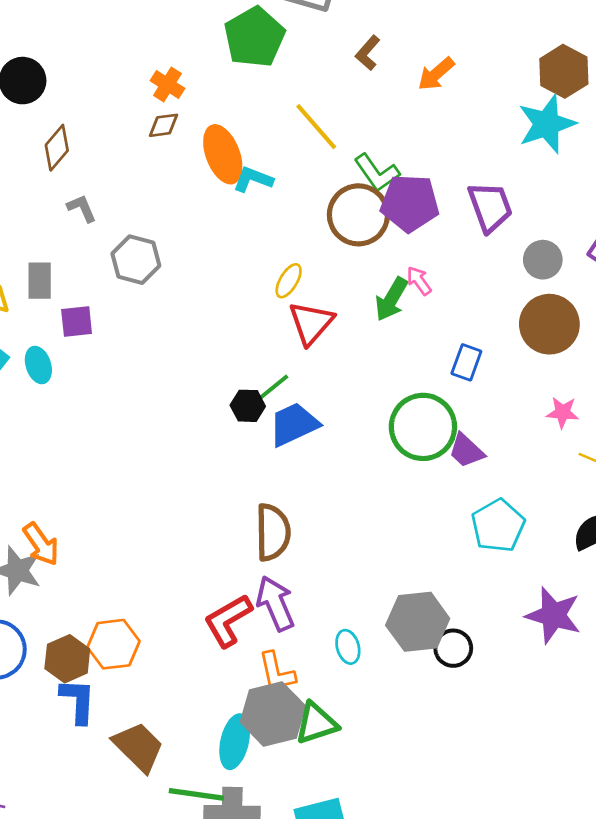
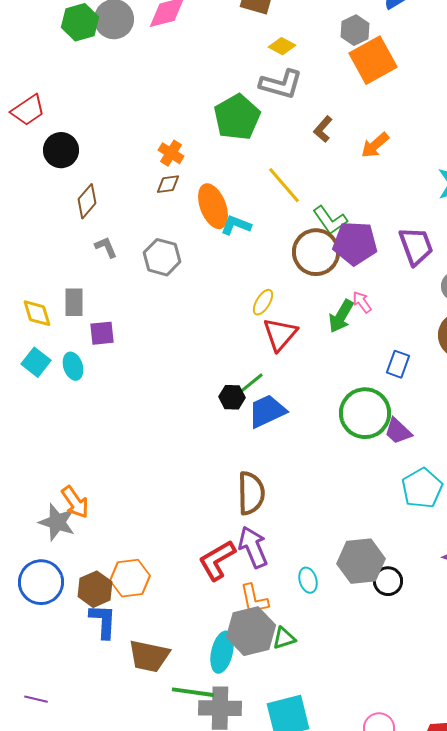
gray hexagon: (136, 260) -> (162, 257), moved
green triangle: (316, 723) -> (284, 638), size x0.7
brown trapezoid: (138, 747) -> (149, 656), turned 147

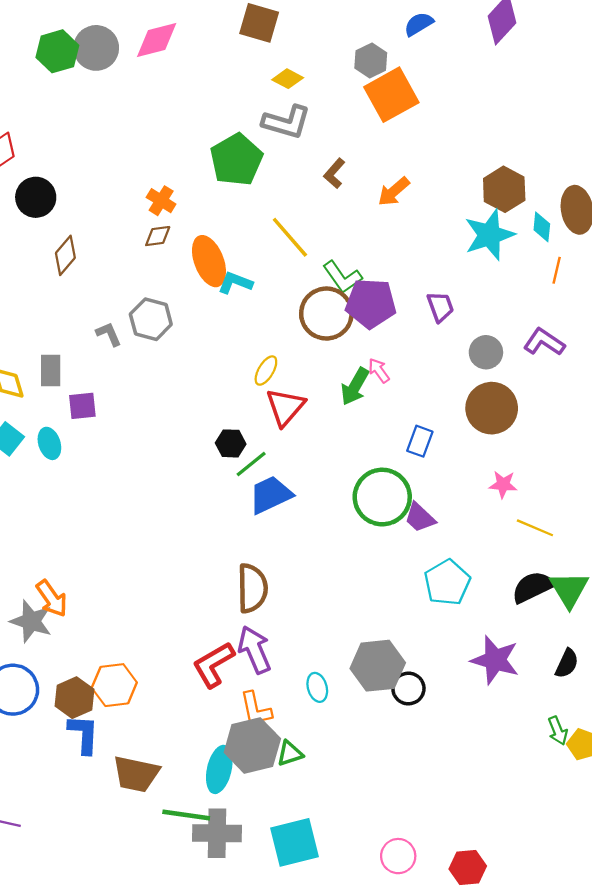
purple trapezoid: (416, 246) -> (440, 307), size x0.7
gray L-shape: (106, 247) -> (109, 334), moved
black hexagon: (232, 397) -> (231, 443), moved

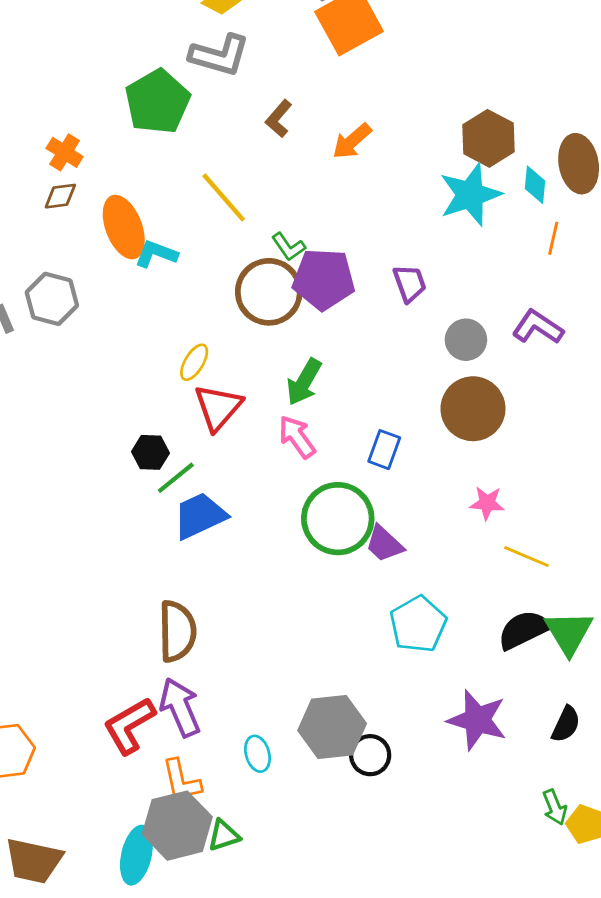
green L-shape: (342, 277) -> (288, 247), size x0.7
pink arrow: (379, 371) -> (297, 437), moved, size x1.4

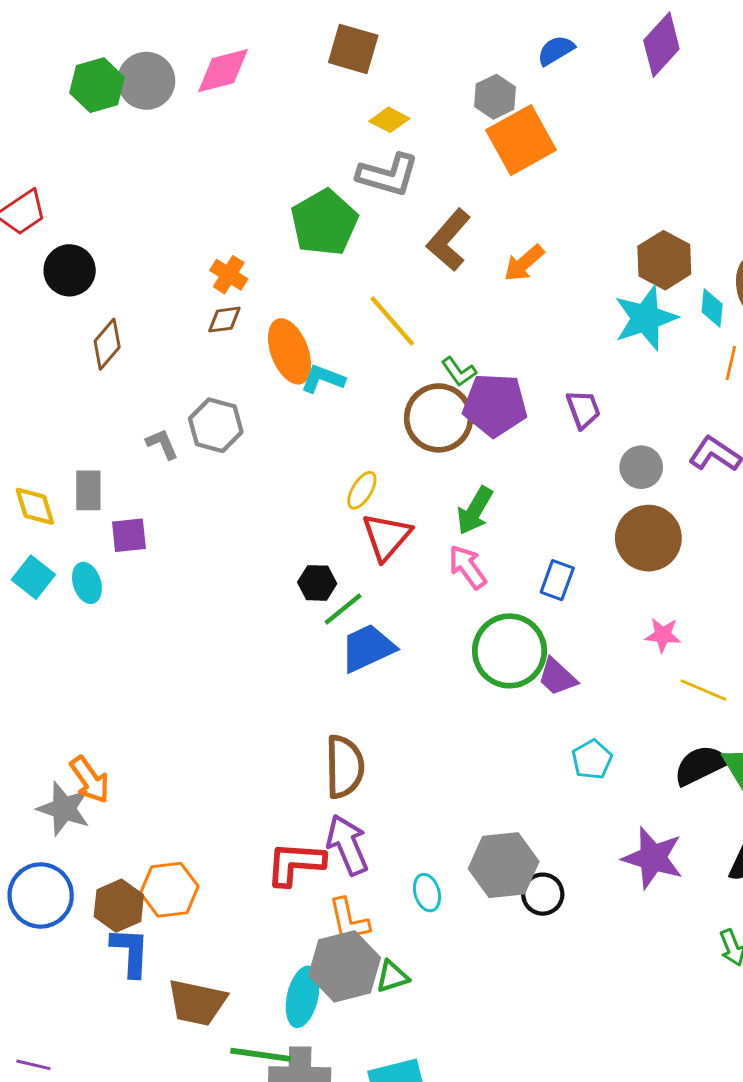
brown L-shape: (279, 119) -> (449, 240), size x1.6
cyan pentagon: (418, 624) -> (592, 759), size x0.7
red L-shape: (129, 726) -> (295, 864), turned 34

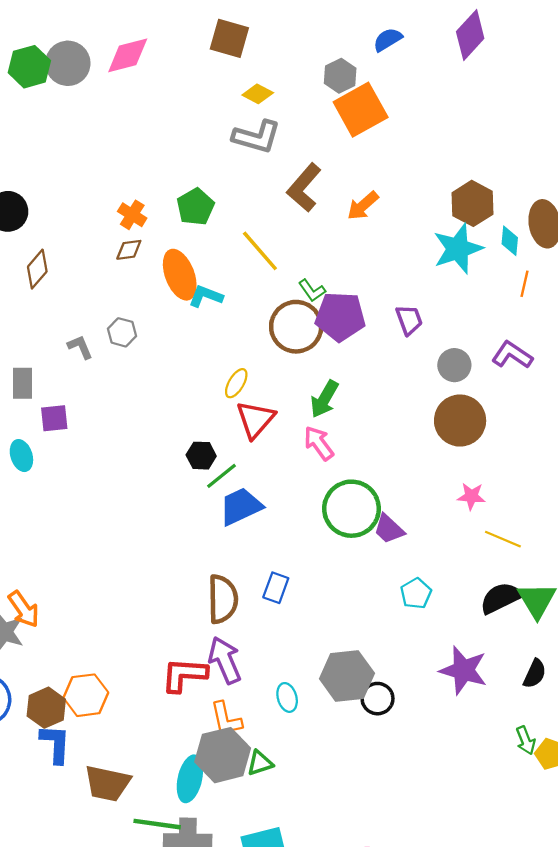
green pentagon: (324, 223) -> (196, 207), moved, size x0.7
gray hexagon: (216, 425) -> (122, 332), size x0.7
blue rectangle: (557, 580) -> (276, 588), moved

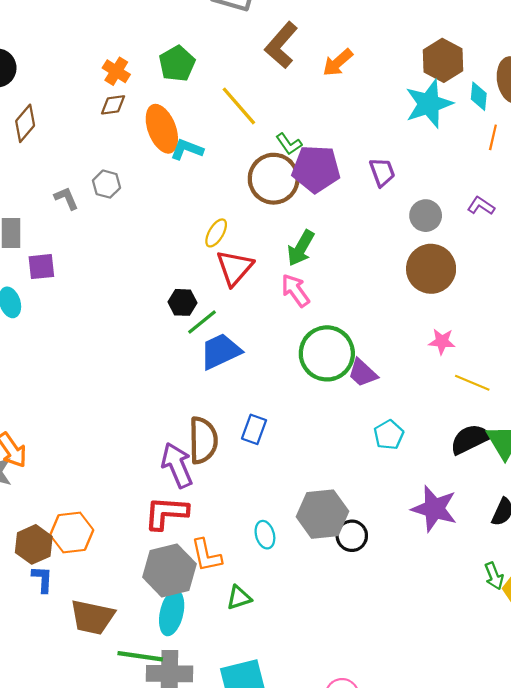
purple L-shape: (512, 355) -> (481, 206), size x0.7
purple arrow: (225, 660) -> (177, 465), moved
blue L-shape: (55, 744) -> (42, 579), size x0.7
gray hexagon: (223, 755) -> (169, 571), moved

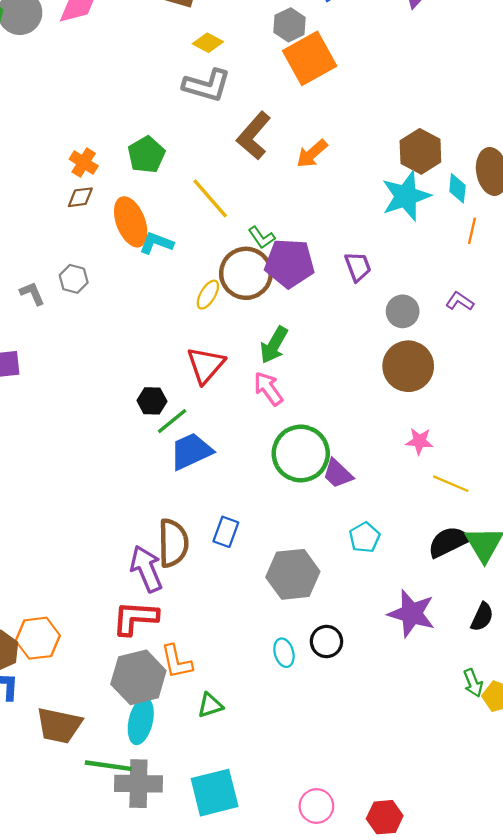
yellow ellipse: (216, 233) -> (208, 295), moved
gray hexagon: (322, 514) -> (293, 574), moved
cyan ellipse: (265, 535) -> (284, 653), moved

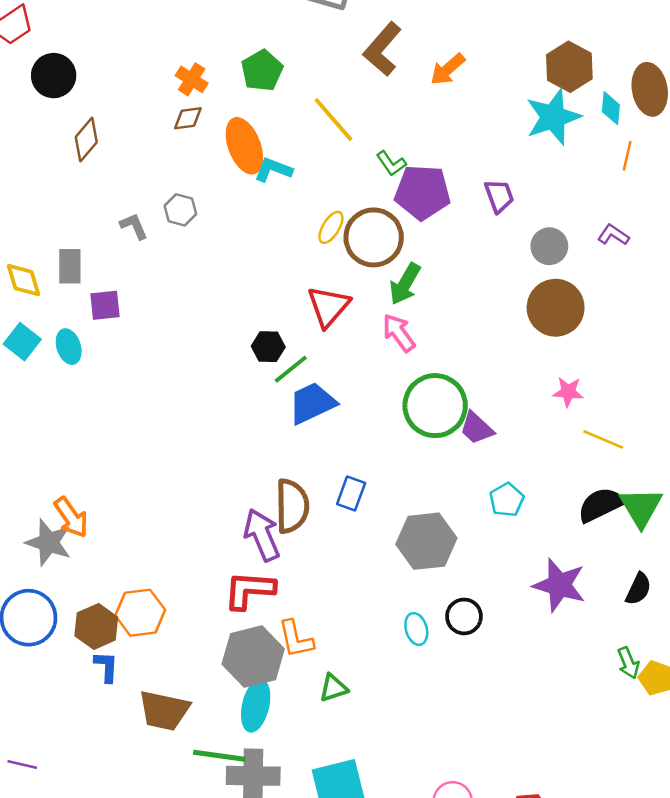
brown circle: (246, 273) -> (374, 237), moved

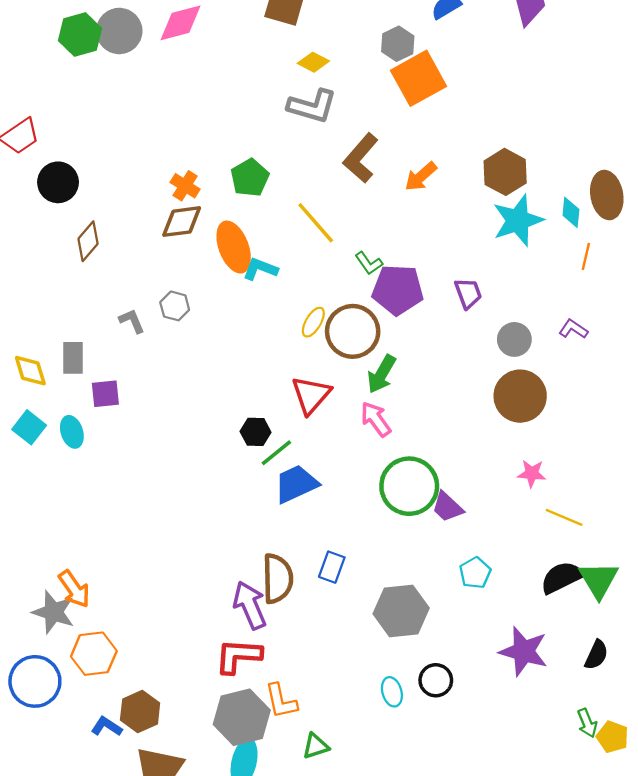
brown hexagon: (569, 67) -> (505, 172), moved
brown diamond: (188, 118) -> (182, 222), size x1.5
orange hexagon: (140, 613) -> (94, 654), moved
brown hexagon: (96, 626) -> (140, 711), moved
blue L-shape: (106, 667) -> (107, 726), turned -60

